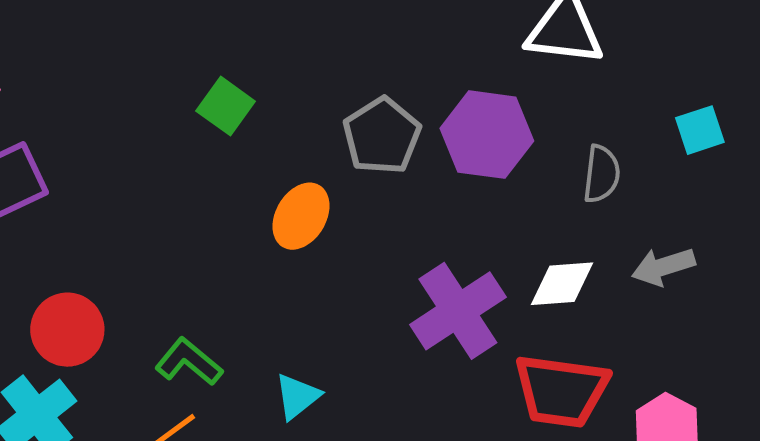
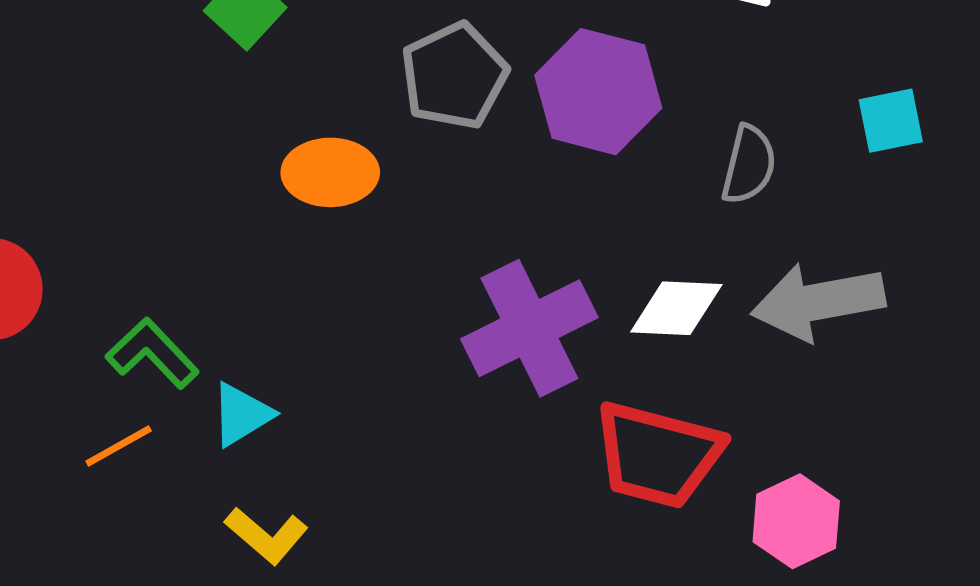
orange ellipse: (301, 216) -> (330, 172), turned 52
gray arrow: (663, 267) -> (818, 302), size x1.5
cyan triangle: (297, 396) -> (242, 414), moved

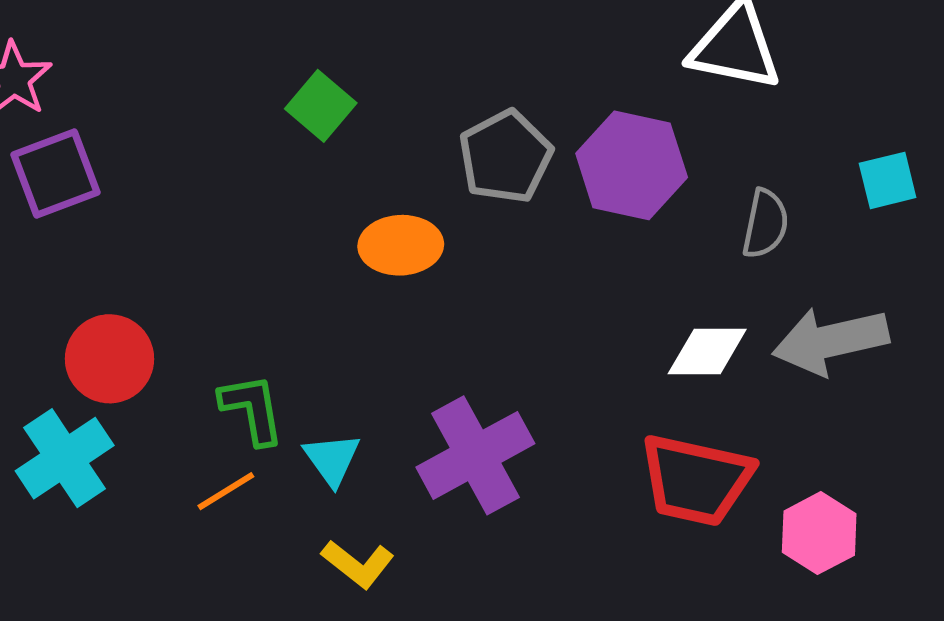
purple cross: (529, 328) -> (475, 455), moved
green L-shape: (152, 353) -> (252, 409), turned 36
cyan triangle: (242, 414) -> (332, 459), turned -32

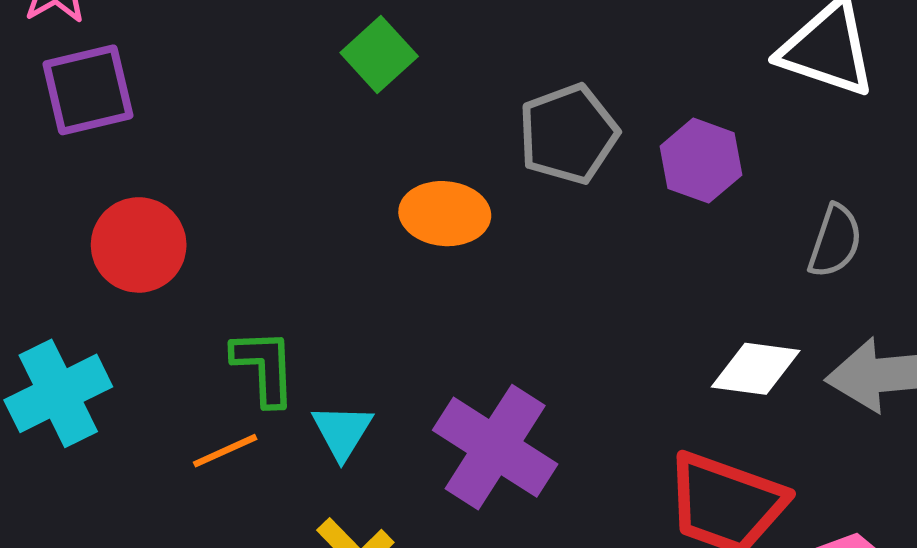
purple hexagon: (632, 165) -> (701, 161), size x0.7
red circle: (110, 359) -> (139, 245), moved
purple cross: (475, 455) -> (495, 447), turned -36

